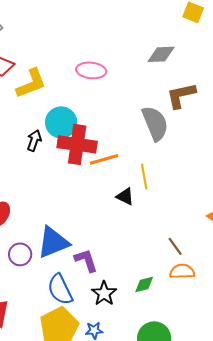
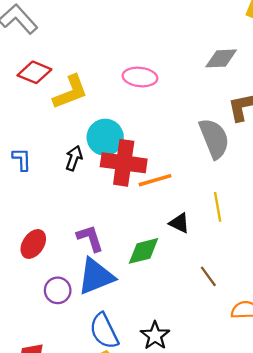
yellow line: (144, 176) -> (218, 207), moved
brown line: (175, 246) -> (208, 276), moved
purple L-shape: (86, 260) -> (90, 238), moved
green diamond: (144, 284) -> (143, 251), moved, size x1.4

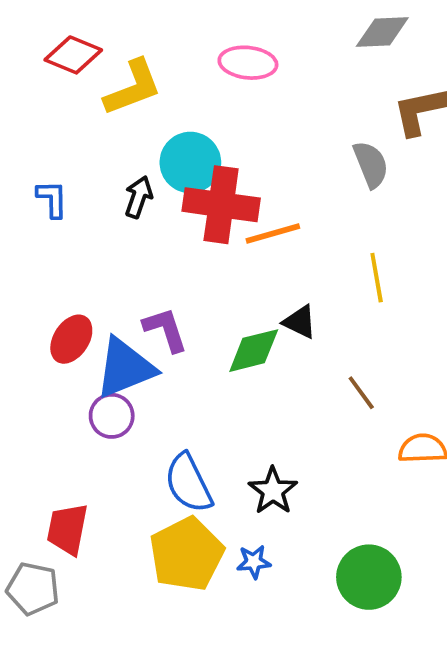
gray semicircle: (214, 138) -> (371, 164), size x0.7
black triangle: (179, 223) -> (300, 322), moved
blue triangle: (96, 276) -> (125, 368), moved

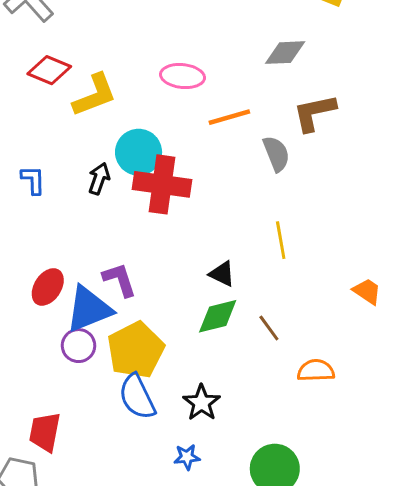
orange line: (273, 234) -> (229, 117), moved
green diamond: (254, 351) -> (218, 316), moved
yellow pentagon: (187, 554) -> (136, 350), moved

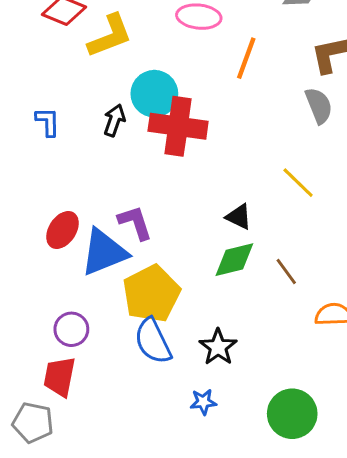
orange line: (229, 117) -> (246, 58), turned -54
gray semicircle: (276, 154) -> (319, 106), moved
yellow line: (281, 240) -> (298, 183), turned -36
purple circle: (78, 346) -> (71, 329), moved

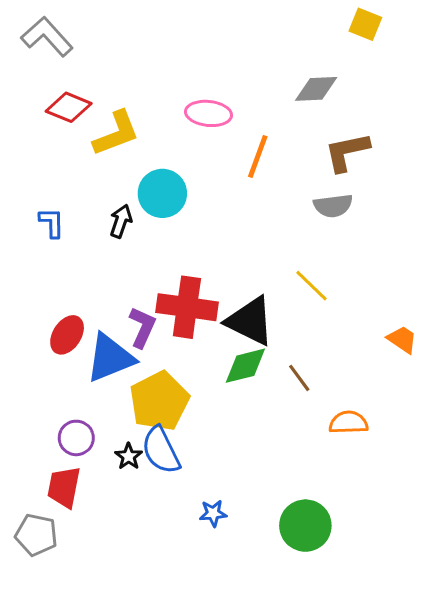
gray semicircle: (319, 106) -> (333, 206), turned 105
red cross: (178, 126) -> (187, 307), moved
black triangle: (239, 217) -> (250, 321), size x1.8
purple L-shape: (135, 223) -> (142, 327), turned 42
black star: (218, 347) -> (129, 456), moved, size x0.7

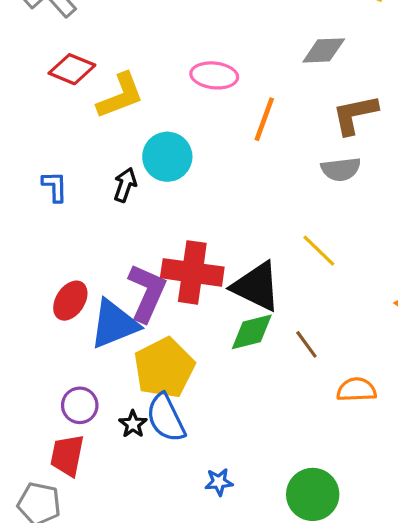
purple L-shape: (142, 327) -> (147, 293), size x1.4

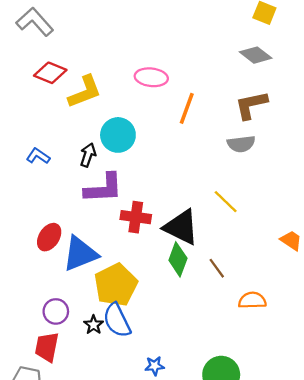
gray diamond: (324, 50) -> (256, 55), moved, turned 40
blue L-shape: (55, 186) -> (38, 156), turned -55
red cross: (192, 272) -> (136, 217), size x0.7
purple L-shape: (147, 293) -> (104, 188), moved, turned 63
green diamond: (252, 332) -> (178, 259), turned -56

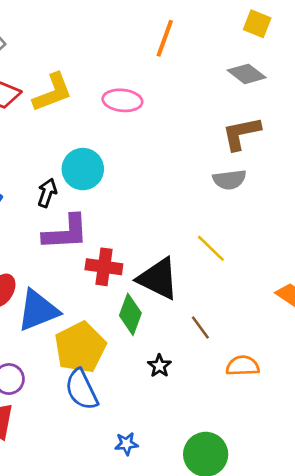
yellow L-shape: (85, 92) -> (52, 92), moved
orange line: (187, 108) -> (165, 38), moved
green diamond: (178, 259) -> (130, 314), moved
black star: (94, 325) -> (159, 366), moved

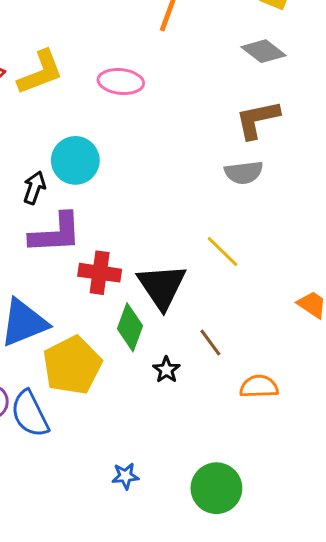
black triangle: (158, 279) -> (162, 286), turned 30
black star: (159, 366) -> (166, 370), moved
blue semicircle: (82, 390) -> (30, 414), moved

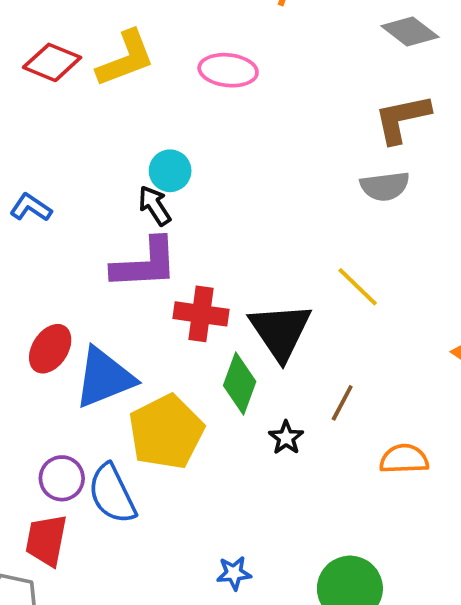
cyan circle: (75, 160) -> (170, 171), size x0.7
black arrow: (34, 188) -> (155, 206), moved, turned -52
brown line: (210, 342) -> (342, 403), turned 64

